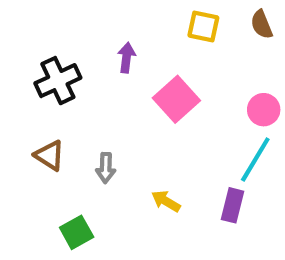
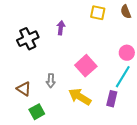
pink square: (176, 99) -> (86, 66), moved
brown triangle: (50, 155) -> (24, 89), moved
yellow arrow: (166, 201) -> (80, 97), size x1.6

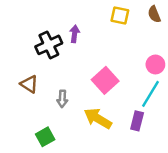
black cross: (28, 39) -> (49, 45), moved
brown triangle: (24, 89) -> (29, 84), moved

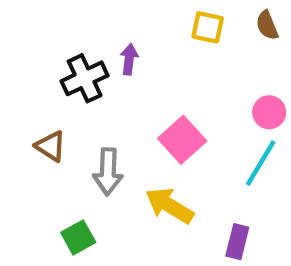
gray arrow: (62, 99) -> (108, 172), size x1.5
purple rectangle: (137, 121) -> (237, 242), moved

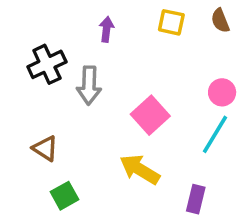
purple arrow: (129, 59) -> (106, 29), moved
black cross: (85, 78) -> (47, 64), moved
brown triangle: (51, 146) -> (45, 148), moved
gray arrow: (108, 172) -> (89, 85), moved

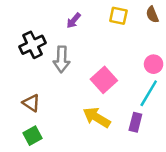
purple arrow: (106, 29) -> (74, 21), turned -147
green square: (64, 196) -> (33, 136), moved
purple rectangle: (196, 199) -> (135, 122), moved

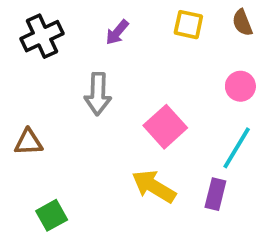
black cross: (33, 45) -> (42, 36), moved
pink circle: (154, 64) -> (240, 86), moved
brown triangle: (31, 103) -> (29, 142), moved, turned -36

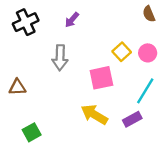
yellow square: (188, 25) -> (122, 52), moved, turned 36
pink square: (165, 127) -> (101, 78), turned 30
purple rectangle: (215, 194) -> (132, 119), turned 48

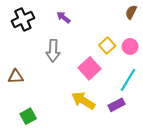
brown semicircle: (149, 14) -> (131, 12), turned 48
purple arrow: (72, 20) -> (63, 17), turned 88
pink square: (101, 78) -> (89, 68), turned -30

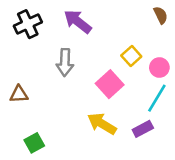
brown semicircle: (131, 12) -> (161, 15), turned 128
purple arrow: (63, 17) -> (78, 22), size x1.6
pink circle: (130, 46) -> (159, 67), moved

